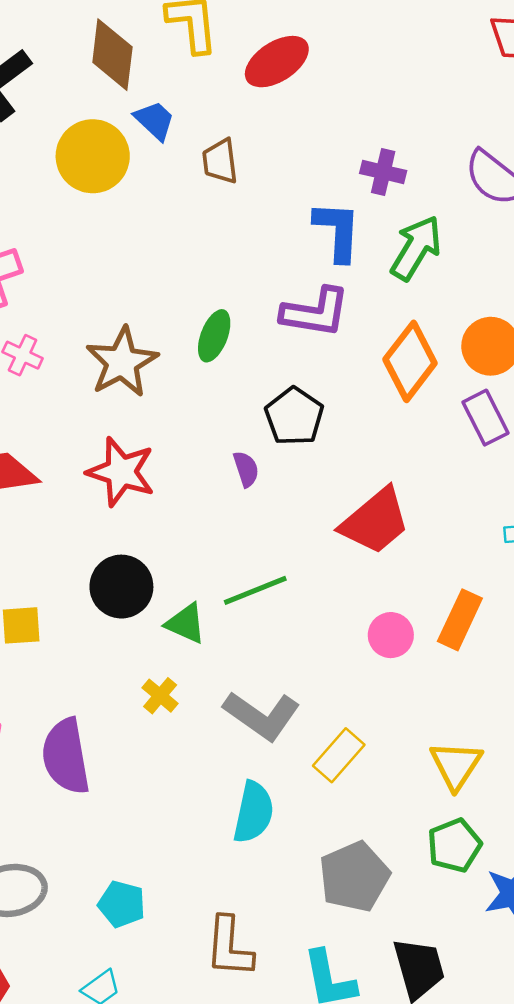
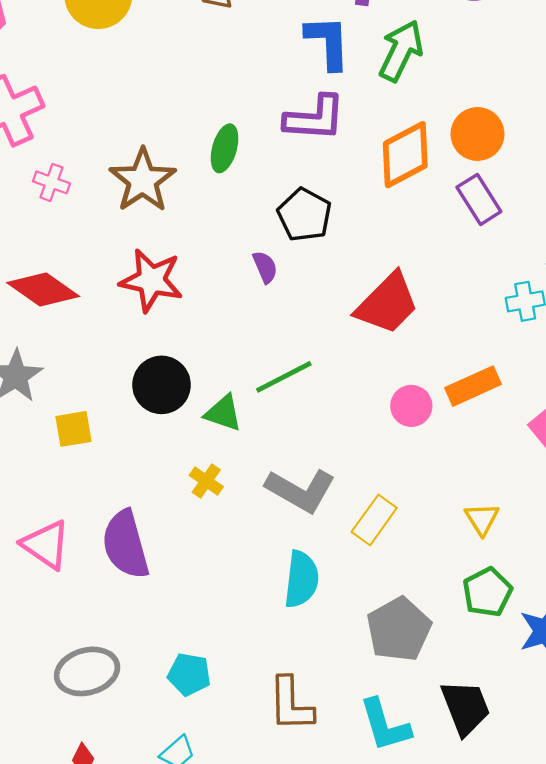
orange diamond: (410, 361) -> (405, 155), turned 30
orange rectangle: (460, 620) -> (473, 386), turned 46
yellow triangle: (456, 765) -> (482, 519), size x0.7

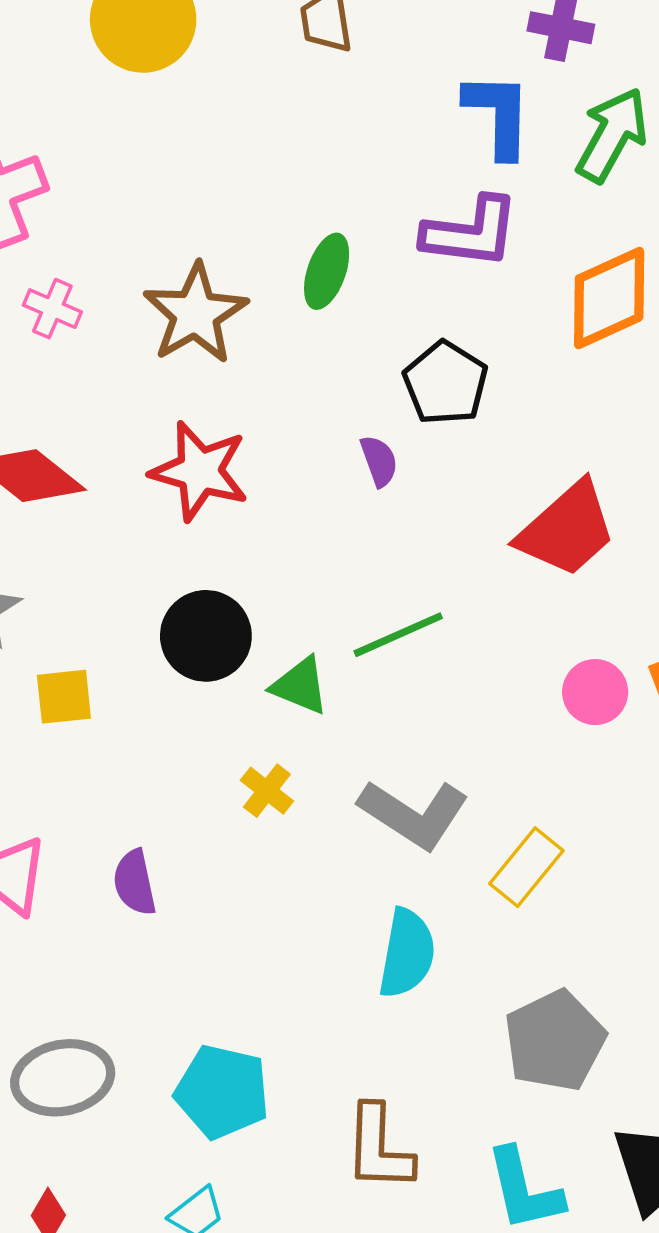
purple semicircle: (126, 544) -> (135, 882), size x0.6
cyan pentagon: (189, 674) -> (222, 1092), size x1.4

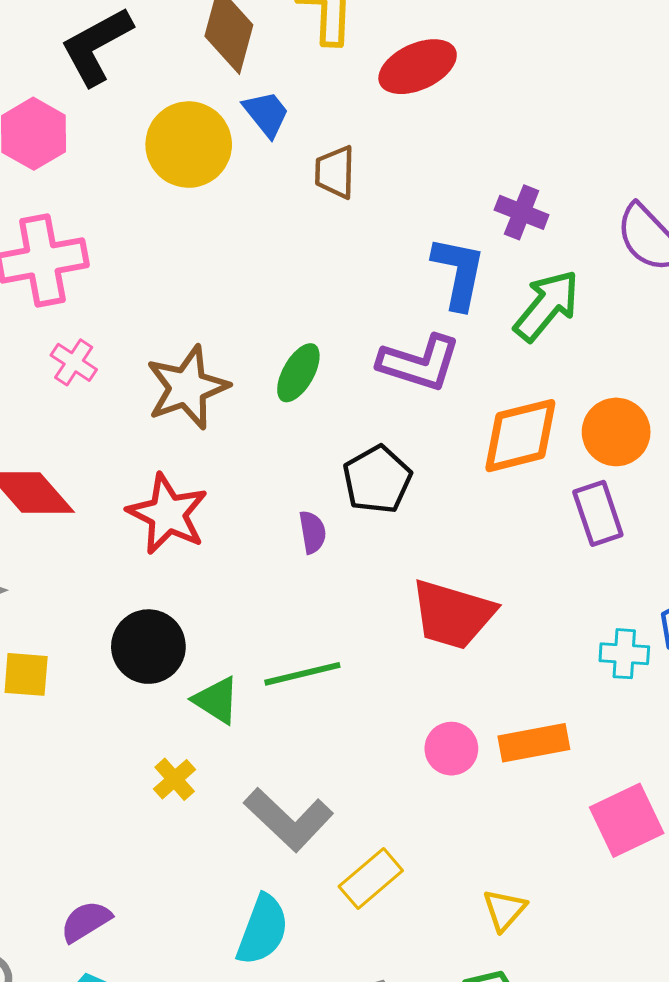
red trapezoid: (567, 529) -> (453, 614), turned 48
purple semicircle: (135, 882) -> (86, 921), moved, turned 60

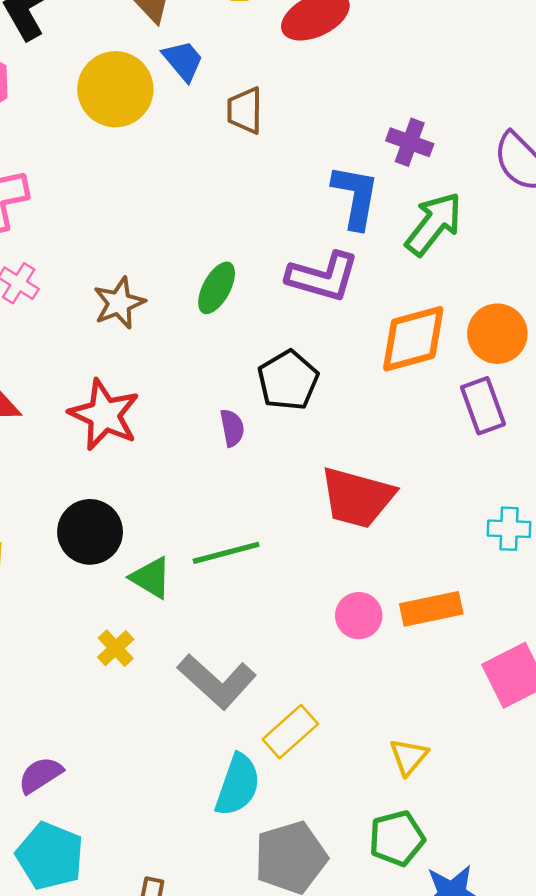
brown star: (187, 387) -> (119, 303), size x0.7
cyan semicircle: (263, 930) -> (238, 785), moved

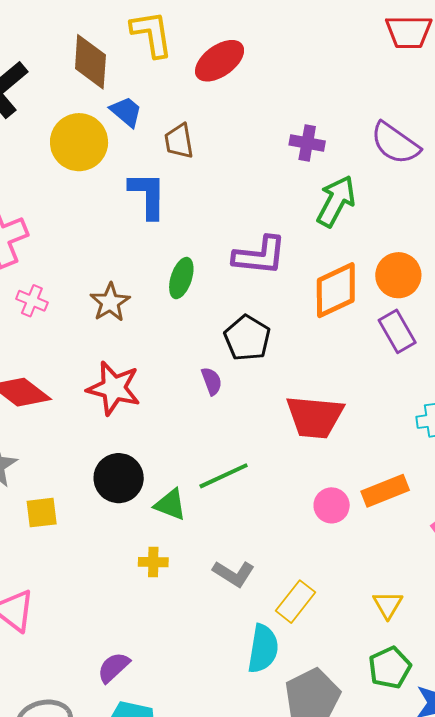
blue L-shape: (356, 197) -> (148, 195), moved
yellow cross: (116, 648) -> (153, 562), turned -36
gray L-shape: (217, 681) -> (234, 574), size x0.7

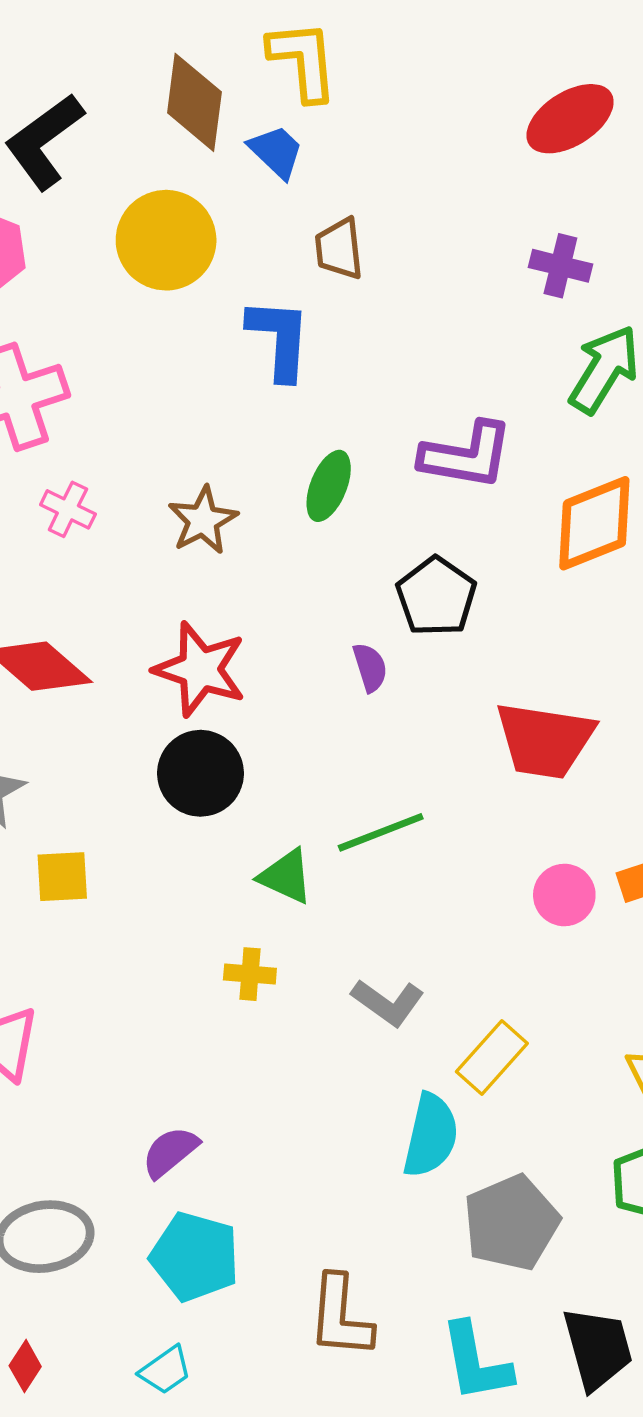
red ellipse: (220, 61) -> (570, 119), moved
blue trapezoid: (126, 112) -> (276, 152), moved
black circle: (119, 478) -> (200, 773), moved

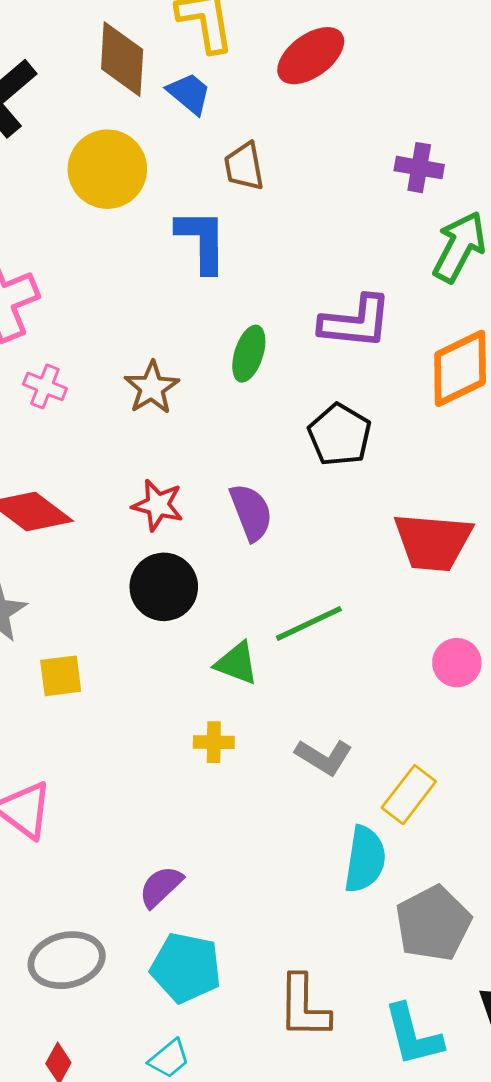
red ellipse: (570, 119) -> (311, 56), moved
purple semicircle: (370, 667) -> (251, 512), moved, size x1.5
red star: (200, 669) -> (158, 505), size x0.7

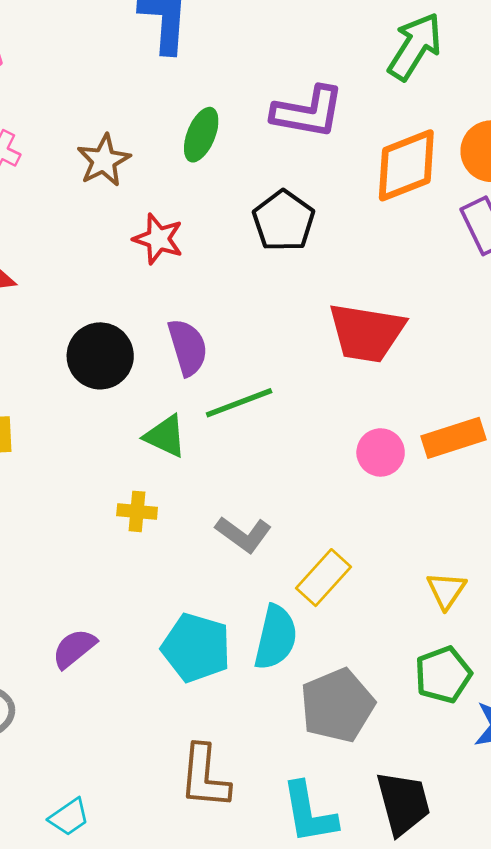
red star: (158, 505) -> (158, 239), moved
purple semicircle: (251, 512) -> (188, 347), moved
cyan pentagon: (186, 968) -> (196, 648), moved

